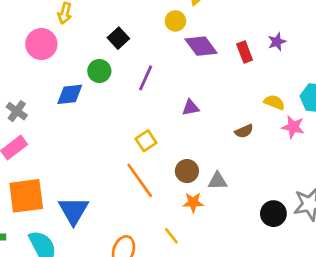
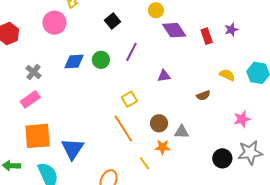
green circle: (99, 71) -> (101, 60), moved
pink star: (293, 127) -> (242, 119), moved, turned -30
yellow line: (171, 236) -> (144, 163), moved

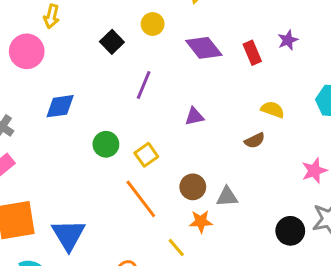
yellow circle: (156, 10) -> (153, 24), moved
green circle: (101, 60) -> (106, 144), moved
yellow semicircle: (227, 75) -> (273, 110), moved

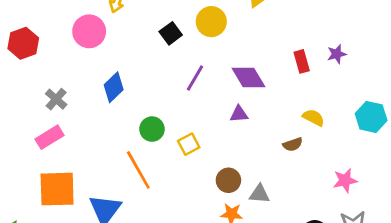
yellow circle: (153, 24) -> (211, 22), size x1.4
purple diamond: (204, 48) -> (248, 77), moved
blue diamond: (60, 106) -> (114, 87), turned -44
orange line: (141, 199) -> (138, 170), moved

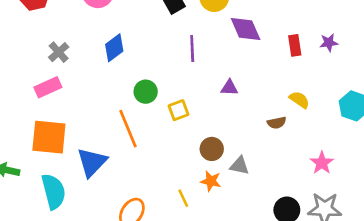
purple diamond: (248, 77) -> (246, 29), moved
purple line: (195, 78) -> (192, 49), turned -40
pink star: (345, 180) -> (322, 163), turned -30

